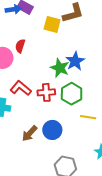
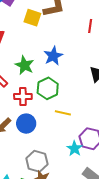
green star: (60, 68) -> (25, 65), moved
red cross: (46, 92) -> (23, 97), moved

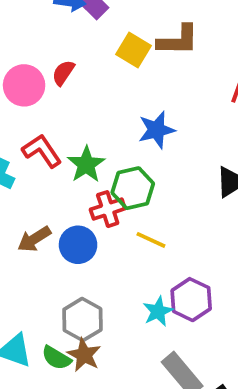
green star: (25, 65) -> (86, 164), moved
red cross: (23, 97) -> (108, 209), moved, turned -30

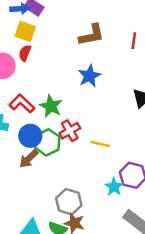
brown L-shape: (178, 40) -> (92, 35), moved
yellow square: (133, 50) -> (25, 31), moved
green hexagon: (133, 188) -> (47, 142), moved
blue circle: (78, 245) -> (30, 136), moved

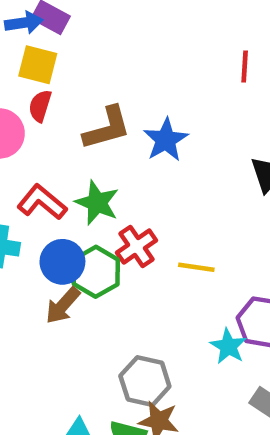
brown L-shape: (92, 35) -> (107, 128), moved

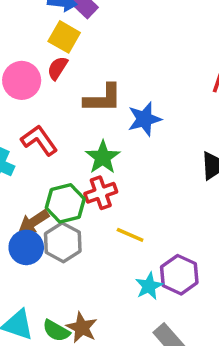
green star: (97, 203) -> (103, 157), moved
blue circle: (62, 262) -> (26, 247), moved
yellow line: (196, 267) -> (130, 235), moved
gray hexagon: (145, 381) -> (63, 242), moved

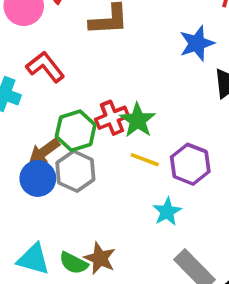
blue star: (144, 119) -> (197, 43), moved
green star: (103, 157) -> (138, 120), moved
purple hexagon: (179, 275) -> (190, 164), moved

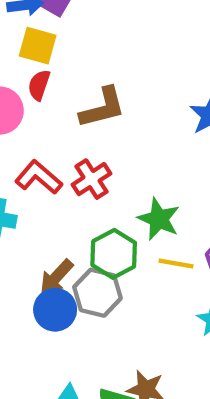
red cross: (112, 118) -> (91, 179), moved
green hexagon: (76, 131) -> (114, 254), moved

